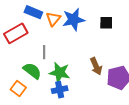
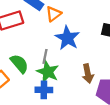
blue star: (74, 20) -> (67, 38), moved, turned 30
gray line: (44, 52) -> (45, 56), moved

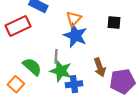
orange triangle: (53, 14) -> (74, 19), moved
blue cross: (44, 90) -> (74, 84), moved

